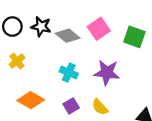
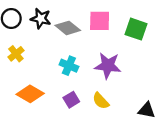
pink square: (99, 29) -> (100, 21), turned 35

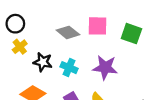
black star: (41, 19) -> (43, 62), moved
yellow cross: (16, 54) -> (20, 47), moved

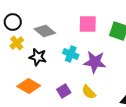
gray diamond: (68, 32) -> (45, 31), moved
cyan cross: (69, 68) -> (71, 54), moved

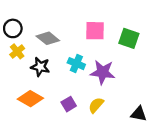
yellow semicircle: (89, 92) -> (96, 105), turned 84

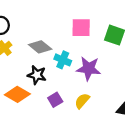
gray diamond: (48, 38) -> (40, 47), moved
black star: (40, 67) -> (37, 75), moved

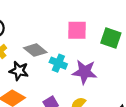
black star: (37, 75) -> (19, 71), moved

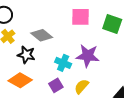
cyan cross: (58, 63) -> (63, 63), moved

